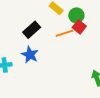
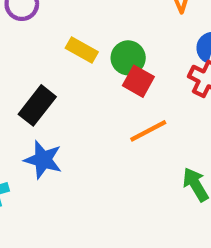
orange line: (64, 33) -> (148, 131), moved

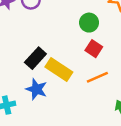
yellow rectangle: (82, 50) -> (59, 69), moved, size x1.5
green circle: (128, 58) -> (89, 23), moved

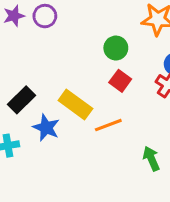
black rectangle: (35, 58) -> (21, 100), moved
orange line: (97, 77) -> (108, 125), moved

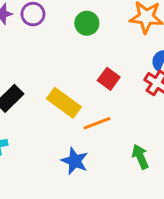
green circle: (116, 48) -> (87, 23), moved
blue star: (46, 128) -> (75, 161), moved

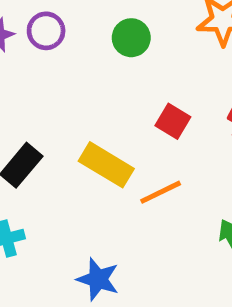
blue star: (75, 161) -> (98, 279), moved

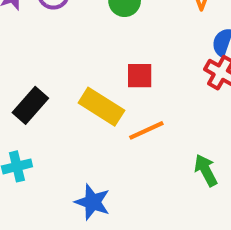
red square: (173, 121) -> (140, 76), moved, turned -32

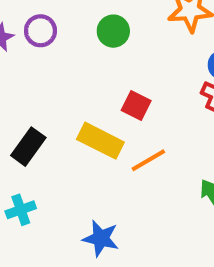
red square: (140, 76) -> (136, 106), turned 32

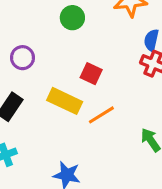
purple circle: (40, 31) -> (22, 58), moved

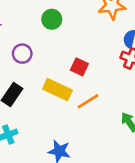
green circle: (72, 18) -> (52, 19), moved

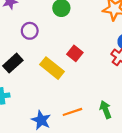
orange line: (88, 101) -> (72, 112), moved

